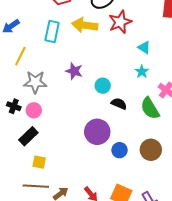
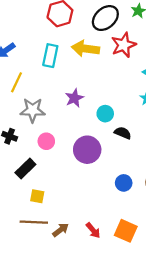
purple star: (74, 71) -> (74, 98), turned 30
pink circle: (34, 110) -> (46, 141), moved
purple circle: (97, 132) -> (87, 150), moved

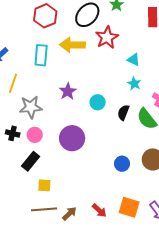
black semicircle: (123, 133) -> (123, 112), moved, turned -84
pink circle: (46, 141) -> (35, 135), moved
purple circle: (87, 150) -> (72, 138), moved

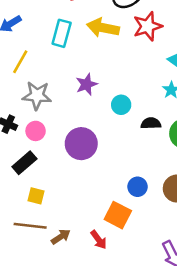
black semicircle: (123, 112) -> (151, 123), turned 56
orange square: (129, 207) -> (118, 215), moved

